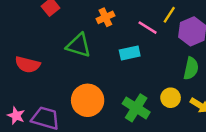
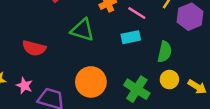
pink line: (148, 28) -> (137, 13), moved
green semicircle: (191, 68) -> (165, 52), moved
pink star: (16, 116) -> (24, 86), moved

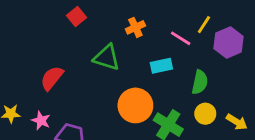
pink line: (137, 13) -> (181, 38), moved
red semicircle: (34, 48) -> (52, 78), turned 115
orange circle: (91, 82) -> (135, 105), moved

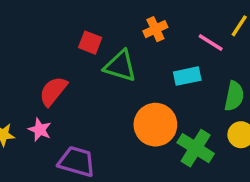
red square: (77, 16) -> (90, 43), moved, turned -30
pink star: (41, 121) -> (40, 130), moved

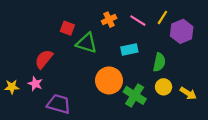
pink line: (211, 43) -> (138, 21), moved

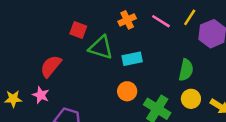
cyan rectangle: (129, 49) -> (132, 59), moved
orange circle: (109, 80) -> (127, 91), size x0.6

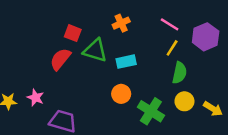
yellow line: (190, 17) -> (172, 48), moved
pink line: (161, 21) -> (170, 24), moved
red semicircle: (51, 66) -> (60, 59), moved

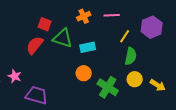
pink line: (170, 24) -> (112, 15), moved, turned -35

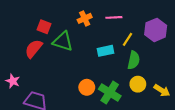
cyan rectangle: (88, 47) -> (106, 51), moved
orange circle: (84, 73) -> (87, 87), moved

